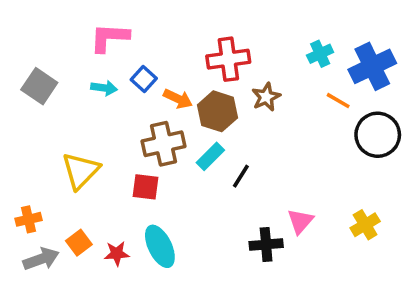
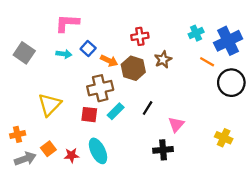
red cross: (228, 59) -> (140, 36), size x0.7
cyan rectangle: (210, 156) -> (116, 111), moved
pink triangle: (300, 221) -> (176, 125), moved
yellow cross: (365, 225) -> (224, 138), turned -35

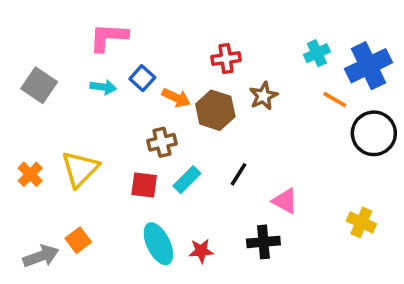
brown cross: (100, 88) -> (162, 142), size x0.7
pink triangle: (176, 125) -> (285, 201), turned -42
orange cross: (18, 134) -> (30, 174), moved, turned -32
red star: (72, 155) -> (201, 251), moved

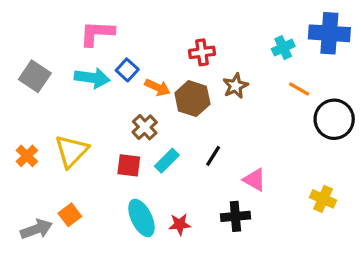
blue cross: (368, 66) -> (329, 33), moved, turned 30
cyan arrow: (103, 87) -> (92, 78), size x1.5
brown cross: (162, 142) -> (145, 127), turned -30

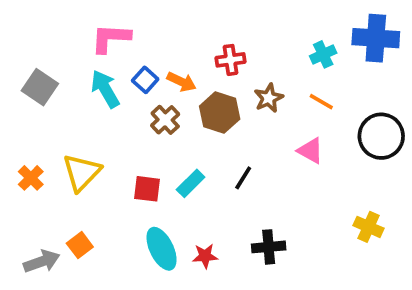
cyan arrow: (92, 78) -> (105, 89), turned -128
orange arrow: (157, 87) -> (181, 82), moved
orange line: (299, 89) -> (321, 102), moved
brown cross: (145, 127) -> (165, 120), moved
pink triangle: (255, 180) -> (310, 151), moved

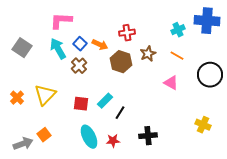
brown cross: (165, 120) -> (79, 66), moved
black line: (243, 178) -> (120, 113), moved

